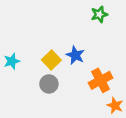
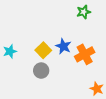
orange cross: (101, 80) -> (85, 54), moved

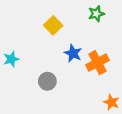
yellow square: (43, 50) -> (53, 25), moved

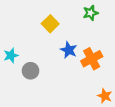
gray circle: (47, 81) -> (31, 71), moved

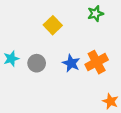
blue star: (69, 50) -> (71, 63), moved
gray circle: (31, 71) -> (37, 63), moved

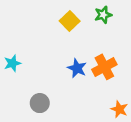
yellow square: (53, 25) -> (70, 21), moved
gray circle: (37, 63) -> (40, 103), moved

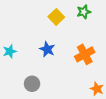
blue star: (77, 68) -> (47, 49), moved

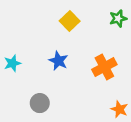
green star: (84, 12) -> (118, 18), moved

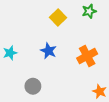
green star: (118, 18) -> (89, 11), moved

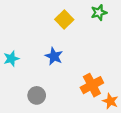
orange cross: (87, 56) -> (92, 85), moved

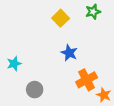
blue star: (54, 56) -> (69, 53), moved
cyan star: (11, 59) -> (14, 64), moved

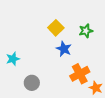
green star: (93, 12) -> (86, 31), moved
yellow square: (61, 18) -> (56, 28), moved

